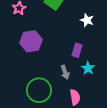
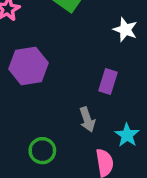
cyan star: (88, 68) -> (127, 135), moved
green circle: (39, 90) -> (42, 151), size x0.6

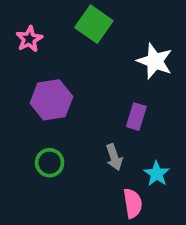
white star: (125, 30) -> (155, 61), size x1.4
green circle: (42, 151) -> (50, 163), moved

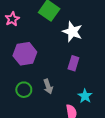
white star: (155, 61) -> (72, 32), moved
gray arrow: (114, 157) -> (48, 86), moved

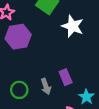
purple hexagon: (25, 54) -> (18, 37), moved
purple rectangle: (73, 63) -> (66, 77), moved, turned -40

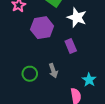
purple hexagon: (18, 37) -> (42, 28), moved
purple rectangle: (66, 77) -> (71, 46), moved

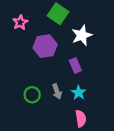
white star: (77, 17) -> (82, 35), turned 30
cyan star: (89, 80) -> (79, 93), moved

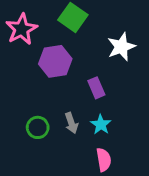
pink star: (20, 22) -> (22, 29), size x1.5
white star: (82, 35) -> (121, 47), moved

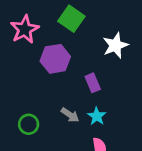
gray arrow: (71, 123) -> (70, 115), turned -36
green circle: (38, 127) -> (29, 124), moved

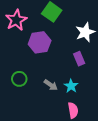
purple rectangle: (93, 83) -> (79, 59), moved
green circle: (29, 124) -> (19, 79), moved

